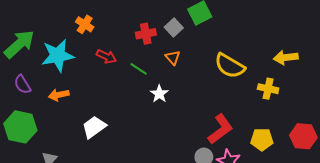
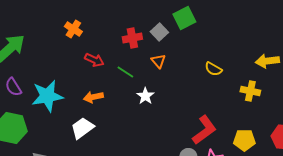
cyan star: (58, 55) -> (47, 96), moved
yellow semicircle: (230, 66) -> (213, 69), size x0.6
orange arrow: (59, 95) -> (93, 97), moved

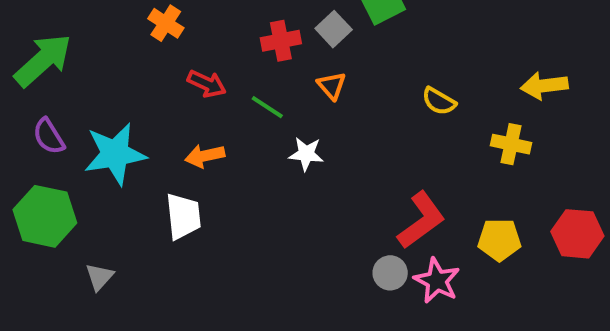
white star: (145, 96) -> (306, 154), turned -30
white trapezoid: (82, 128) -> (183, 216), turned 120

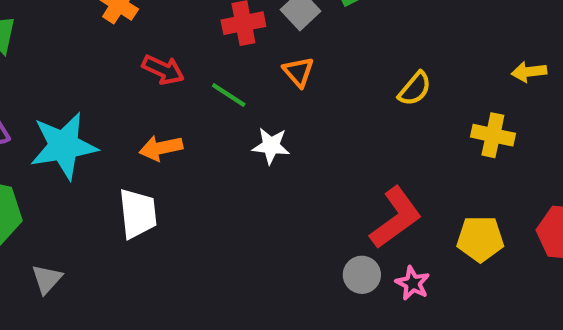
yellow arrow: (544, 86) -> (529, 72), size x0.7
yellow semicircle: (439, 101) -> (415, 89), turned -80
pink star: (437, 281) -> (413, 283), size x0.7

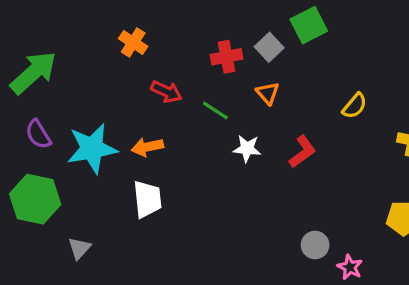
orange arrow: (161, 148) -> (147, 147), moved
red L-shape: (396, 218) -> (302, 152), moved, size x0.7
pink star: (413, 283) -> (350, 267), moved

